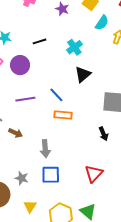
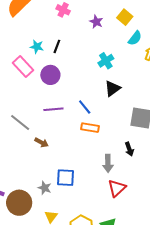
black line: (40, 41) -> (57, 46), moved, turned -56
gray arrow: (45, 149) -> (108, 163), moved
blue square: (51, 175) -> (66, 178), moved

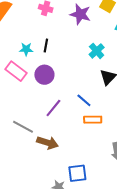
purple star: (96, 22) -> (80, 14), size x1.5
purple line: (53, 109) -> (53, 108), turned -36
brown arrow: (41, 142) -> (48, 143), size x1.5

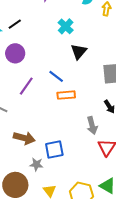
black line: (46, 45) -> (15, 24), turned 48
brown arrow: (48, 143) -> (24, 138), moved

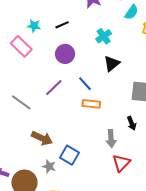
black line: (15, 24) -> (62, 25), moved
purple circle: (15, 53) -> (65, 54), moved
blue square: (54, 150) -> (69, 155), turned 30

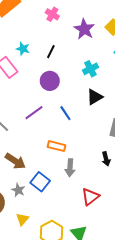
black line: (62, 25) -> (51, 52), turned -48
orange rectangle: (91, 104) -> (57, 146), moved
gray arrow: (111, 139) -> (70, 168), moved

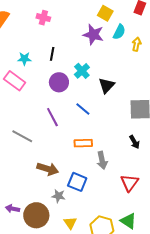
purple star: (84, 29) -> (93, 35), moved
cyan cross: (90, 69) -> (82, 71), moved
purple line: (34, 113) -> (52, 117), turned -66

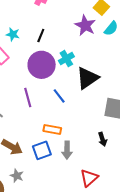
purple circle: (59, 82) -> (42, 65), size x1.4
black triangle: (107, 86) -> (87, 78), size x1.4
blue square: (77, 182) -> (42, 150), moved, turned 36

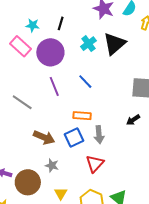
purple circle: (42, 65) -> (50, 52), moved
black triangle: (87, 78) -> (114, 44), moved
black arrow: (102, 139) -> (133, 120), turned 80
red triangle: (89, 178) -> (95, 164), moved

